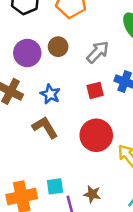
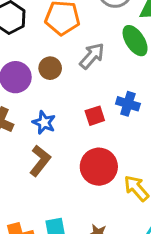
gray arrow: (98, 52) -> (92, 56), moved
brown L-shape: (45, 127) -> (40, 161), turned 72

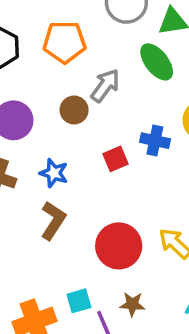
brown circle: (50, 68) -> (74, 110), moved
red circle: (99, 167) -> (119, 246), moved

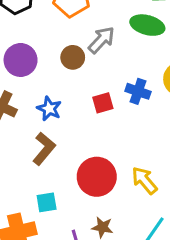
green ellipse: (157, 62) -> (147, 25), turned -44
cyan square: (79, 301) -> (47, 202), moved

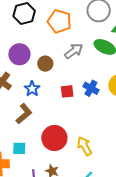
brown circle: (73, 57) -> (45, 64), moved

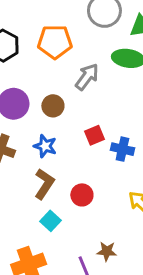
blue cross: (91, 88) -> (122, 149), moved
red circle: (54, 138) -> (82, 195), moved, size x0.6
cyan square: (19, 148) -> (50, 221), moved, turned -32

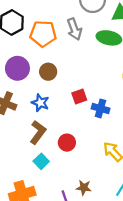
orange pentagon: (55, 42) -> (43, 34), moved
gray arrow: (87, 77) -> (74, 29), moved, turned 120

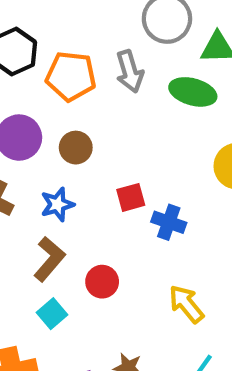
blue star: (40, 103) -> (57, 204), turned 30

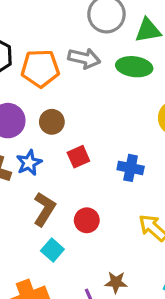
gray arrow: (130, 71) -> (84, 58), turned -52
red square: (131, 197) -> (78, 157), moved
blue star: (57, 204) -> (29, 163), moved

